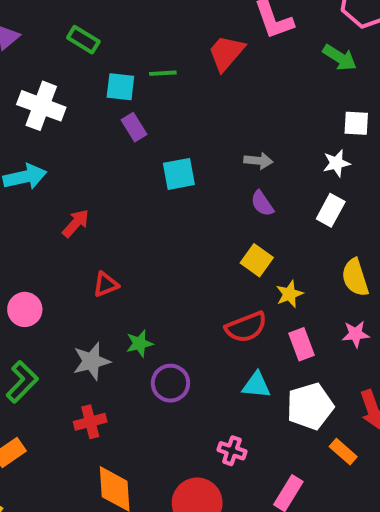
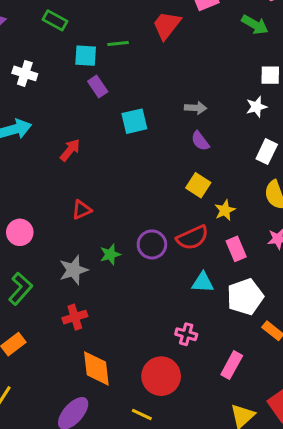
white cross: (41, 106) -> (25, 73), size x0.7
white rectangle: (331, 210) -> (267, 152), moved
red arrow: (76, 223) -> (70, 150), moved
purple circle: (170, 383) -> (152, 244), moved

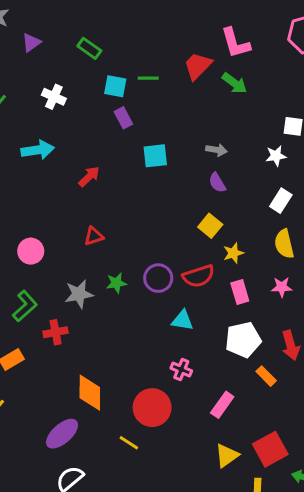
green arrow: (255, 25) -> (235, 83), moved
cyan triangle: (203, 282) -> (183, 320), moved
red cross: (75, 317) -> (56, 332), moved

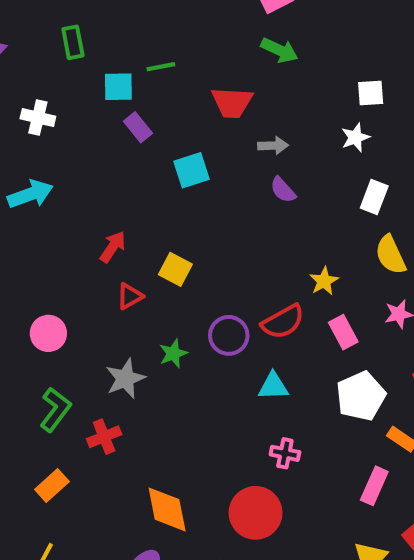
green rectangle: (89, 48) -> (73, 42), turned 55
red trapezoid: (198, 66) -> (232, 102), moved, turned -120
red arrow: (89, 177) -> (113, 247), moved
yellow square: (210, 226) -> (175, 269), moved
pink rectangle: (222, 405) -> (374, 486), moved

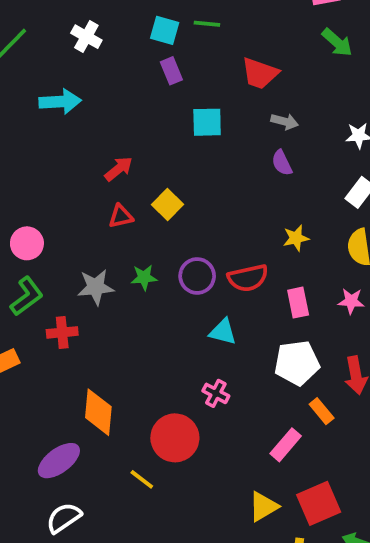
green arrow: (279, 50) -> (337, 42), moved
yellow star: (324, 281) -> (296, 238), moved
pink circle: (48, 333) -> (27, 243), moved

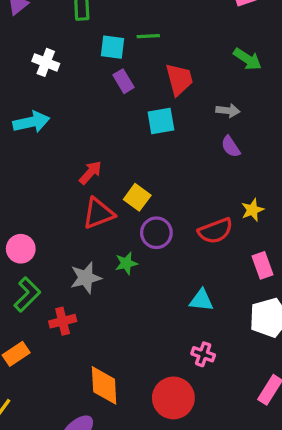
green arrow: (337, 42) -> (247, 59), moved
red trapezoid: (260, 73) -> (179, 79), moved, turned -116
red triangle: (121, 216) -> (98, 213), size x1.5
purple circle: (197, 276) -> (156, 233), moved
red semicircle: (248, 278) -> (215, 231), moved

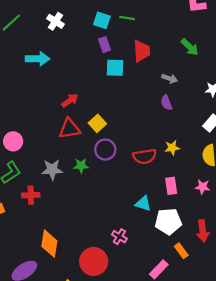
cyan square: (161, 121) -> (115, 68), moved
cyan triangle: (201, 300) -> (143, 204), moved

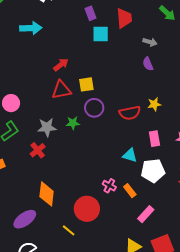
yellow square: (97, 123) -> (86, 84), turned 35
red cross: (31, 195) -> (38, 150), moved, turned -35
orange rectangle: (181, 251) -> (130, 191), moved

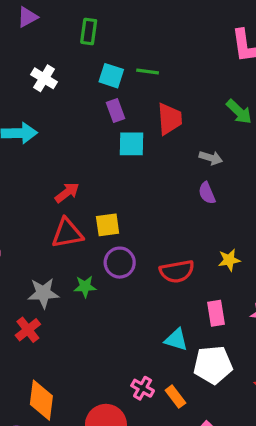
yellow star: (154, 104) -> (229, 260), moved

